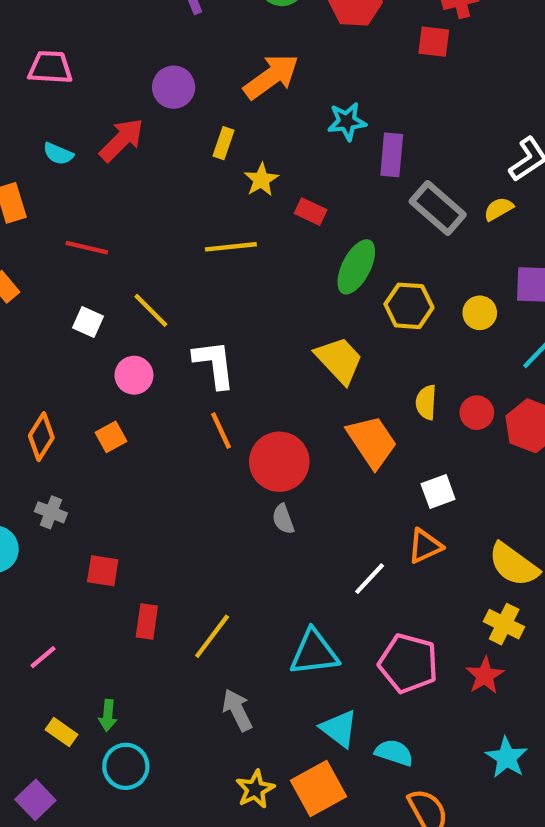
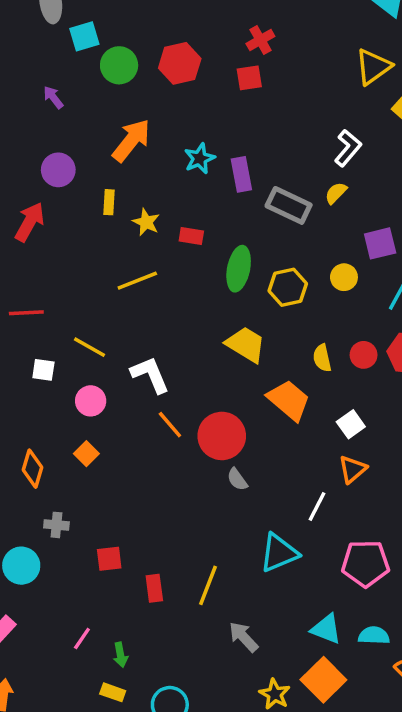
cyan triangle: (314, 653) -> (279, 553), moved
green arrow: (108, 715) -> (120, 655), moved

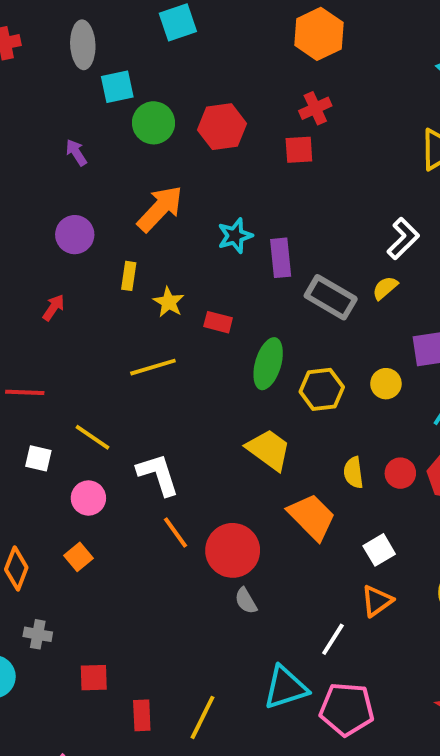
red arrow: (30, 222) -> (53, 308), moved, size x0.6
pink pentagon: (365, 563) -> (347, 709), moved

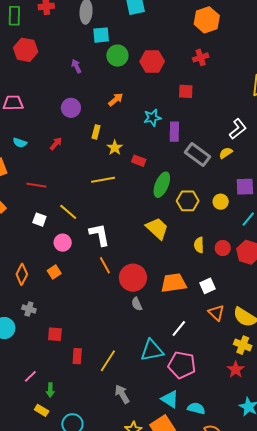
red square: (299, 150) -> (186, 91), moved
orange arrow: (160, 209) -> (116, 100), size x0.6
orange trapezoid: (312, 517) -> (174, 283), moved, turned -60
orange triangle: (377, 601) -> (216, 313), moved, turned -48

